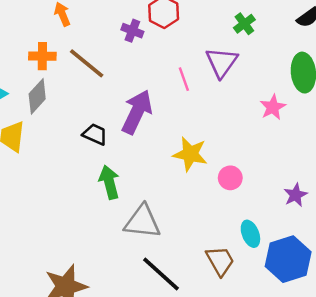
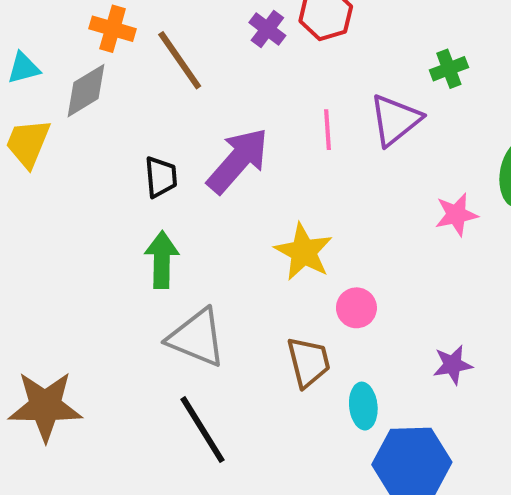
black trapezoid: (95, 134) -> (161, 177), turned 45
brown trapezoid: (220, 261) -> (308, 362), moved

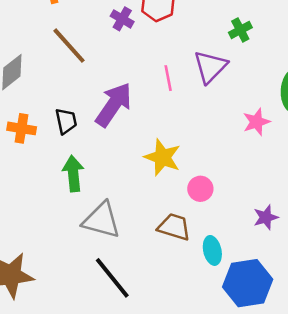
orange cross: (113, 29) -> (22, 128), moved
brown trapezoid: (308, 362) -> (174, 227), turned -52

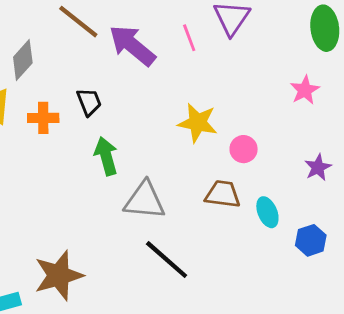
purple arrow: (114, 105) -> (132, 45), moved, turned -75
pink star: (256, 122) -> (305, 90), moved
blue hexagon: (248, 283) -> (311, 240), size x0.6

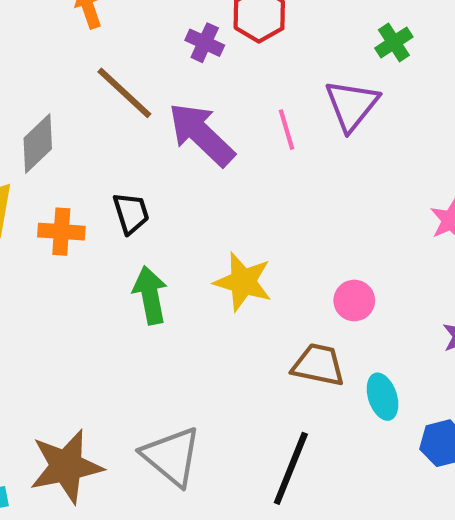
yellow star: (198, 123) -> (243, 282), moved
gray triangle: (145, 200) -> (172, 456), moved, turned 30
black line: (167, 260) -> (291, 468), moved, turned 66

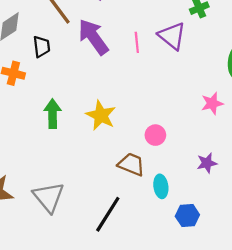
purple triangle: (352, 105) -> (172, 36), turned -40
black trapezoid: (131, 213) -> (42, 47), moved

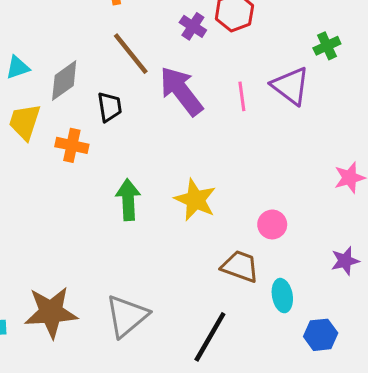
gray triangle: (49, 197) -> (127, 316), turned 32

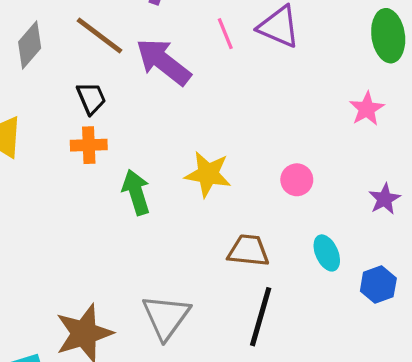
gray diamond: (64, 81) -> (30, 45), moved
pink line: (242, 96) -> (225, 34), moved
orange cross: (72, 145) -> (89, 145), moved
brown trapezoid: (240, 266) -> (248, 251), moved

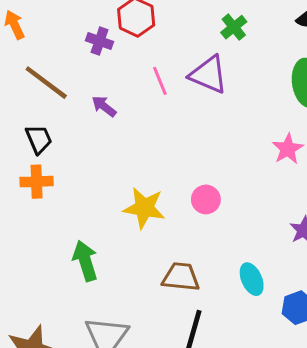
purple arrow: (163, 62) -> (104, 106), size x0.5
pink circle: (297, 180) -> (206, 199), moved
green arrow: (136, 192) -> (85, 261), moved

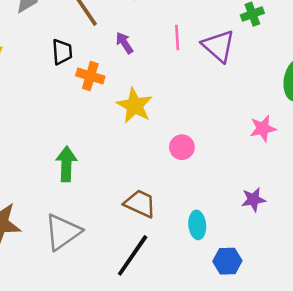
orange cross: (37, 182) -> (90, 76), moved
yellow star: (144, 208) -> (135, 106), moved

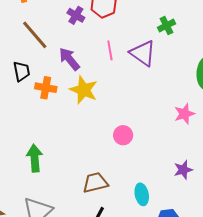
purple arrow: (124, 43) -> (69, 59), size x1.4
yellow star: (135, 106) -> (84, 90), moved
brown trapezoid: (140, 204) -> (95, 183), turned -32

